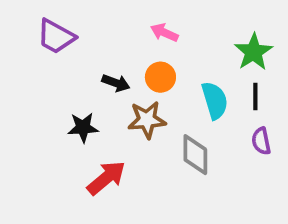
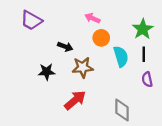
orange circle: (160, 77) -> (101, 38), moved
gray diamond: (195, 155) -> (122, 110), moved
red arrow: (106, 178) -> (75, 100), moved

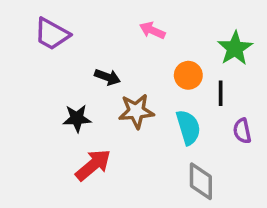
orange circle: (101, 38) -> (188, 75), moved
black line: (144, 54) -> (221, 93), moved
cyan semicircle: (121, 56) -> (188, 127), moved
red arrow: (75, 100) -> (93, 165), moved

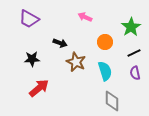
black line: (221, 93) -> (134, 53), moved, turned 64
brown star: (136, 111) -> (76, 62), turned 30
black star: (77, 118) -> (32, 59), moved
red arrow: (93, 165) -> (39, 88), moved

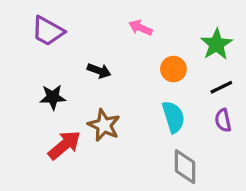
brown star: (76, 62) -> (104, 125), moved

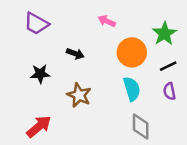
orange circle: (173, 69) -> (132, 52), size x1.5
red arrow: (64, 145) -> (39, 126), moved

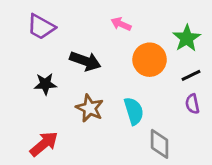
black arrow: (75, 54) -> (85, 61), size x1.5
cyan semicircle: (132, 89) -> (134, 111), moved

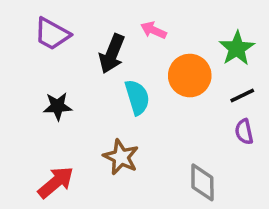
black arrow: (85, 61) -> (112, 54), moved, turned 92
brown star: (90, 108) -> (121, 157), moved
cyan semicircle: (134, 111) -> (137, 97), moved

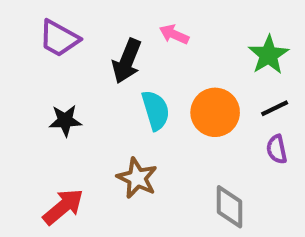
orange circle: (190, 76) -> (215, 112), moved

